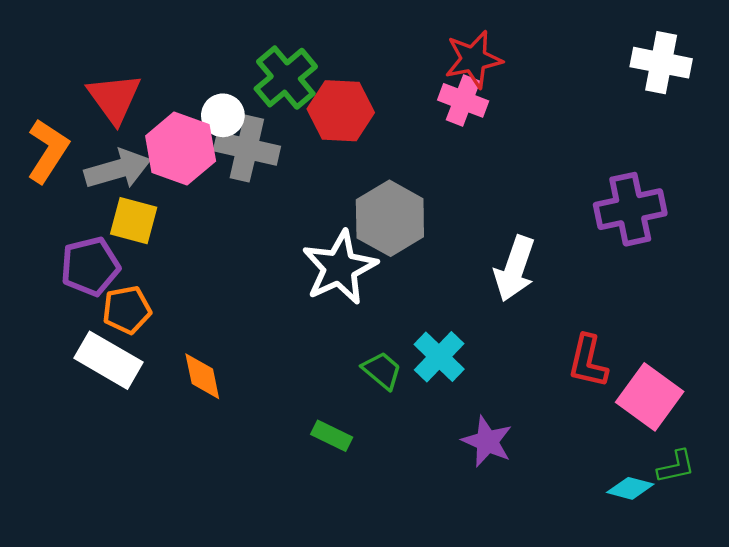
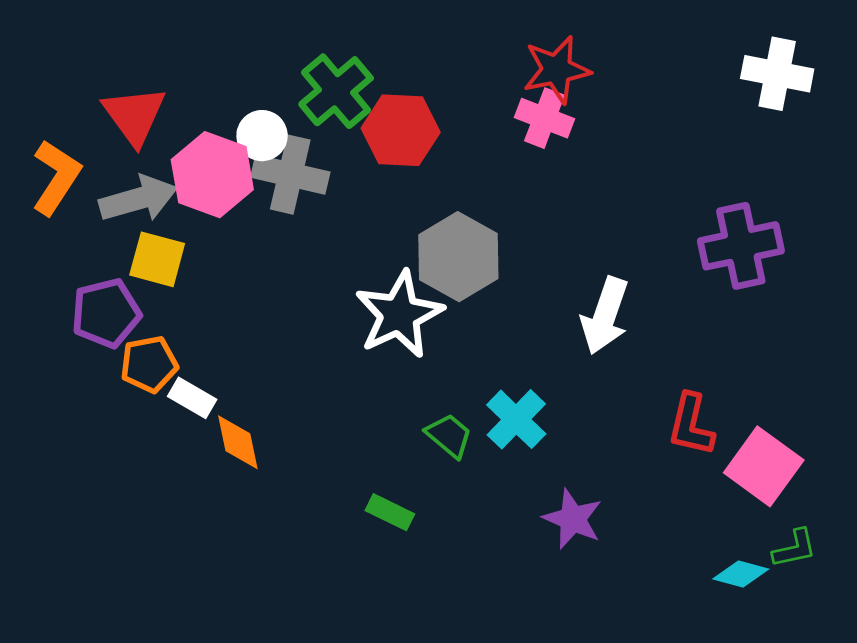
white rectangle: (108, 360) -> (192, 398), moved, size x0.6

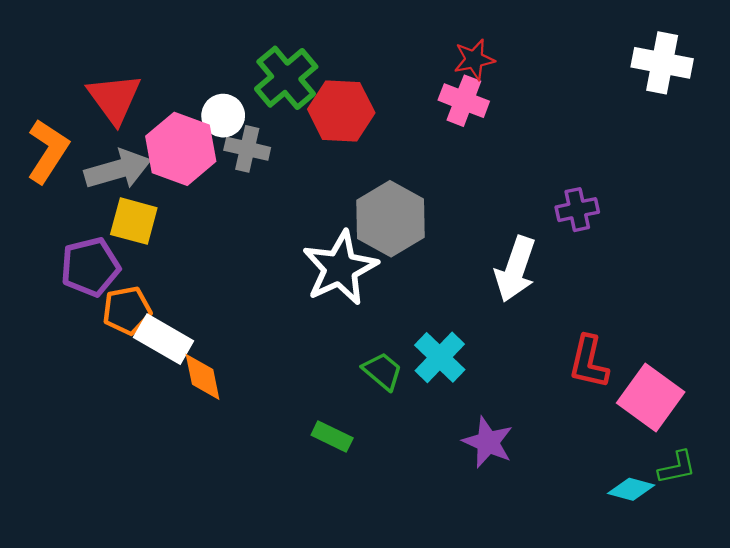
red star: (557, 70) -> (474, 59), size x0.7
gray cross: (290, 175) -> (247, 149), size x0.7
purple cross: (741, 246) -> (577, 210), moved, size x0.6
white rectangle: (192, 398) -> (164, 339), size x1.4

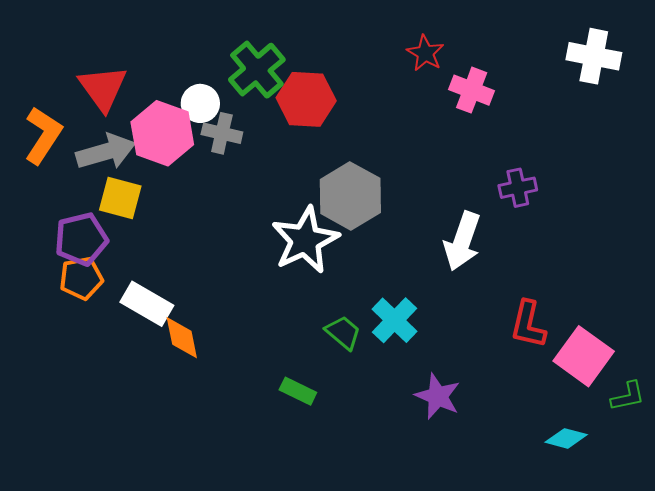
red star: (474, 59) -> (425, 53), turned -30
pink cross: (464, 101) -> (472, 90), moved
orange pentagon: (127, 310) -> (81, 278), moved
green L-shape: (677, 467) -> (628, 396), moved

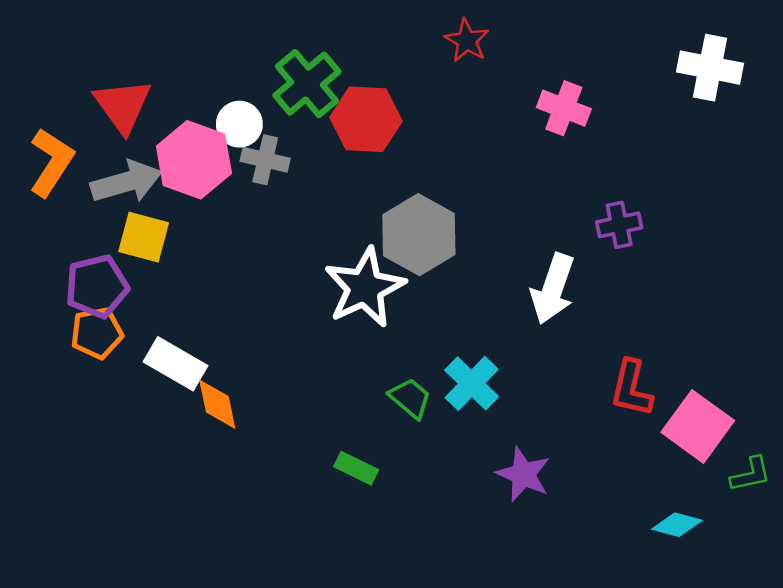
red star: (425, 53) -> (467, 41), moved

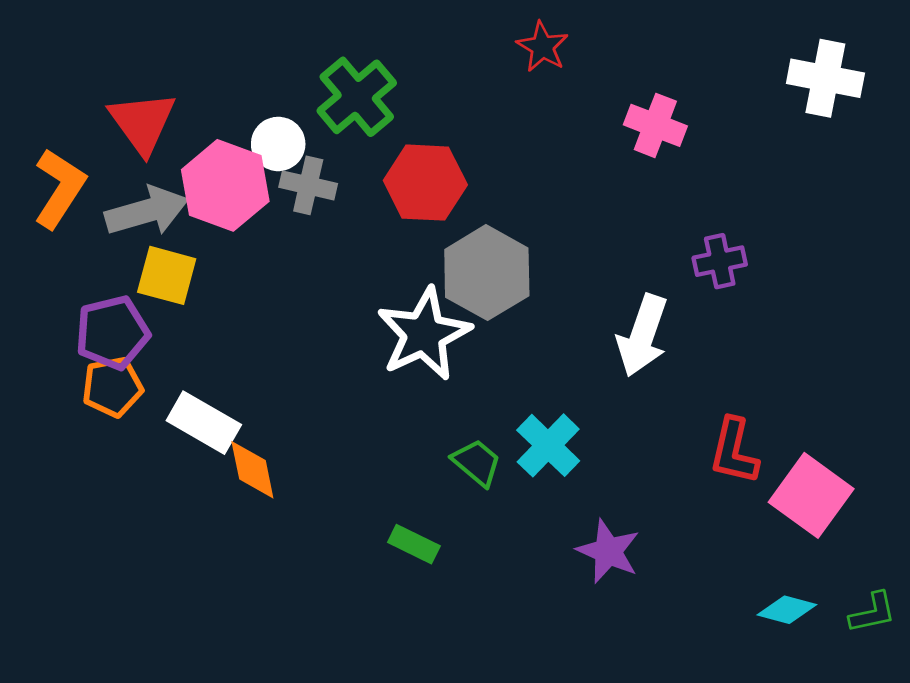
red hexagon: (366, 119) -> (425, 183), moved
green L-shape: (751, 474) -> (873, 613), moved

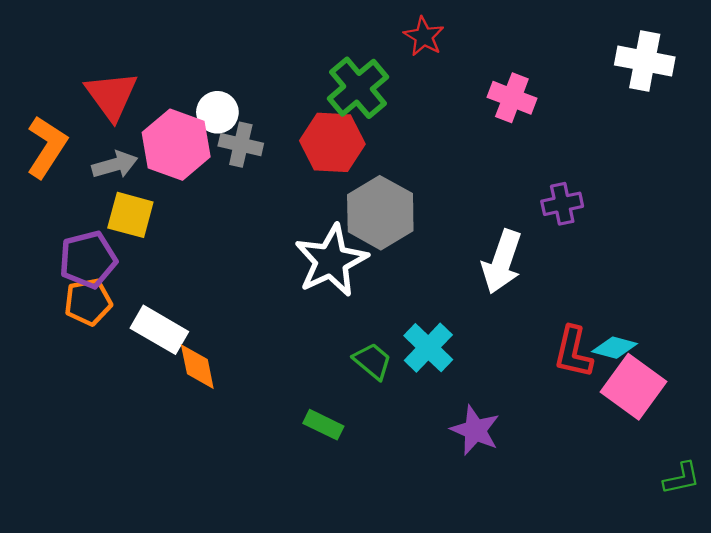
green cross: (357, 97) -> (358, 88), moved
gray arrow: (147, 211) -> (115, 165), size x0.7
cyan diamond: (787, 610) -> (615, 348), moved

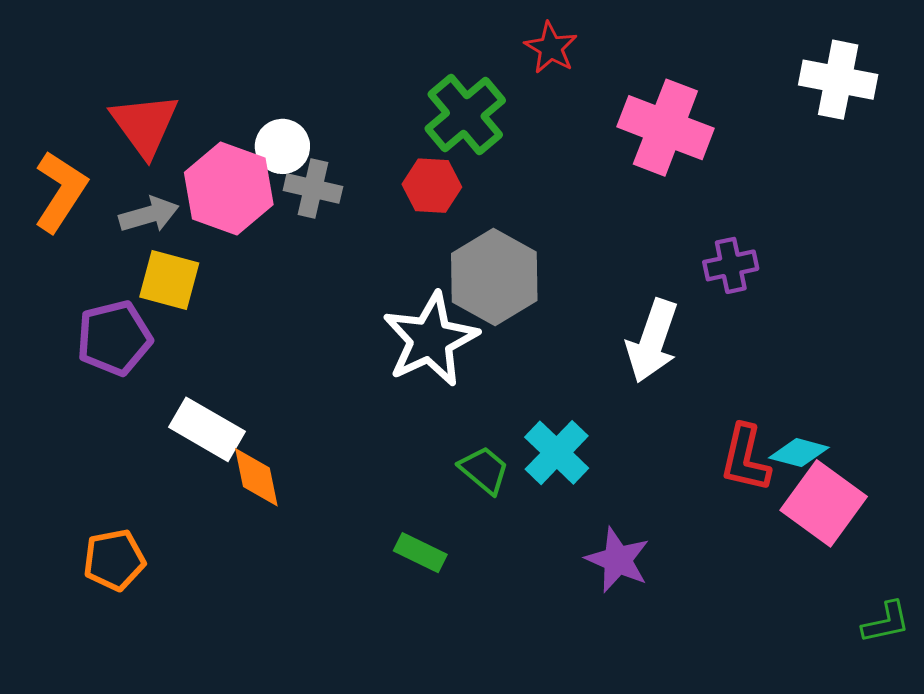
pink cross: (512, 98) -> (665, 128), size x1.5
red hexagon: (332, 142) -> (432, 186), size x0.7
orange pentagon: (88, 302) -> (114, 560), moved

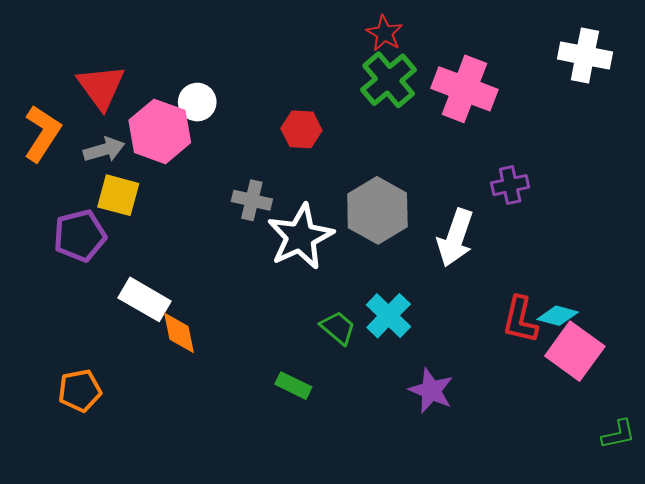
green cross: (465, 115) -> (389, 80), moved
gray cross: (313, 189) -> (252, 200), moved
gray hexagon: (494, 277) -> (377, 210), moved

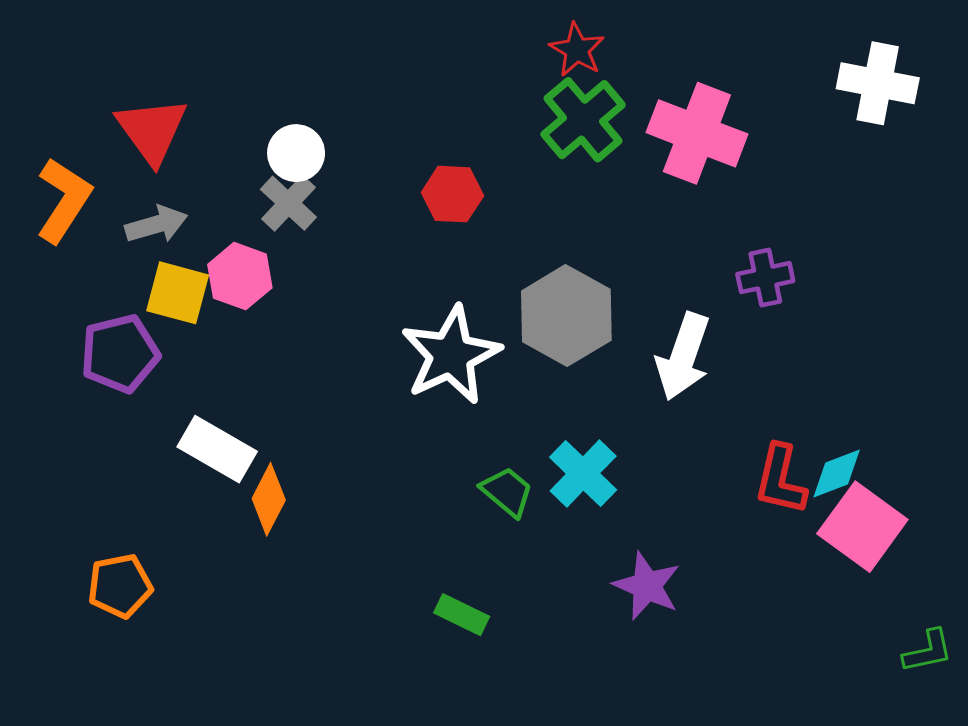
pink hexagon: (160, 131) -> (240, 276), moved, size x0.7
gray cross: (252, 200) -> (288, 203), moved, turned 30
cyan diamond: (558, 316) -> (837, 473), turned -36
orange diamond: (179, 333) -> (269, 499), turned 39
green rectangle: (293, 386) -> (462, 615), moved

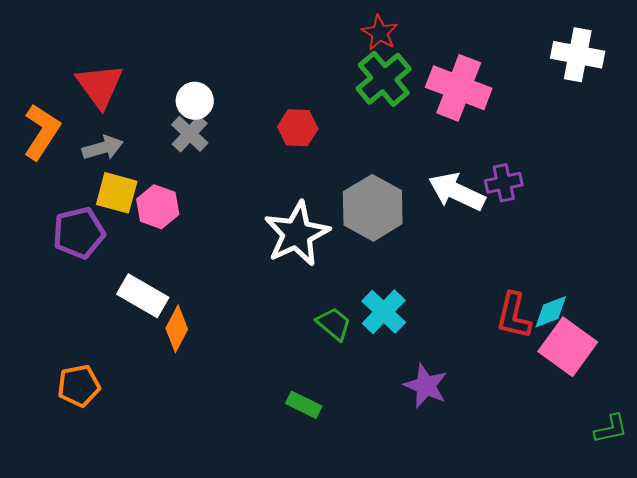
pink hexagon: (240, 276) -> (158, 207), moved
white arrow: (683, 357) -> (457, 192), moved, turned 96

